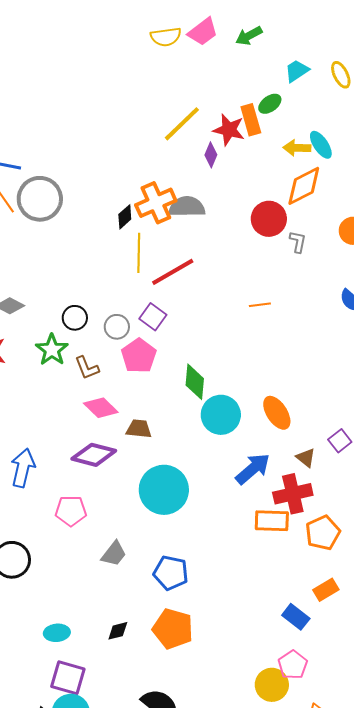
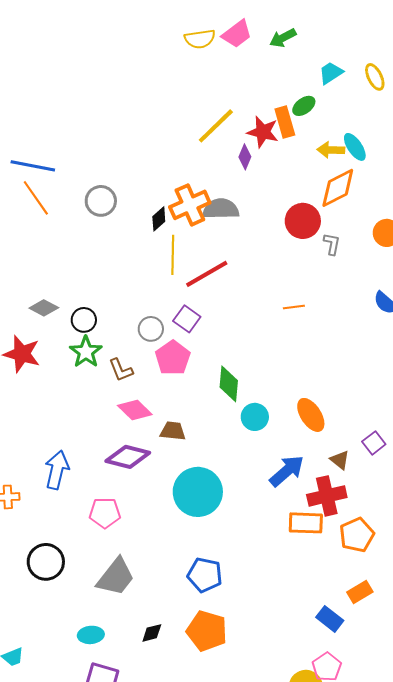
gray circle: (40, 199) -> (101, 201), moved, size x0.7
black circle: (75, 318) -> (84, 320), moved
cyan circle: (221, 415) -> (255, 417), size x0.7
gray trapezoid: (114, 554) -> (116, 577), moved, size x1.5

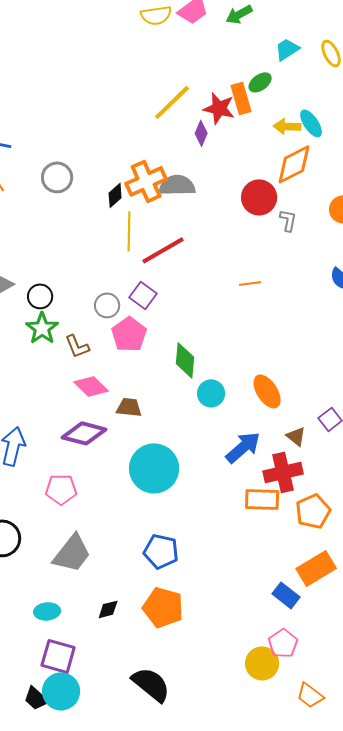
orange rectangle: (360, 592) -> (316, 568), size x1.5

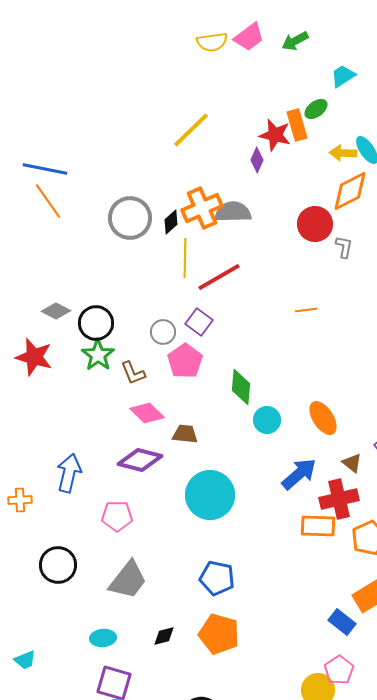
yellow line: (172, 102) -> (191, 130), moved
gray circle: (57, 177) -> (130, 218), moved, size x1.4
black circle: (40, 296) -> (96, 323), size x1.4

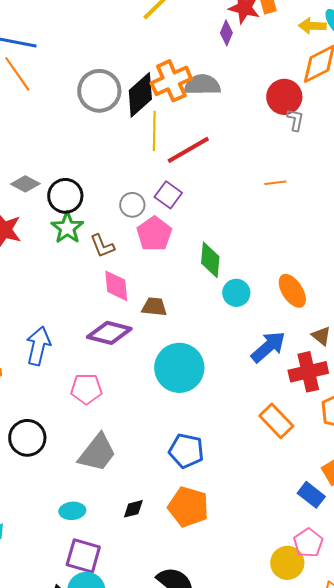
black diamond: (171, 222) -> (140, 95), size x1.8
gray L-shape: (344, 247) -> (295, 120), moved
pink diamond: (147, 413) -> (116, 286), turned 40
orange rectangle: (318, 526) -> (276, 421), moved, turned 44

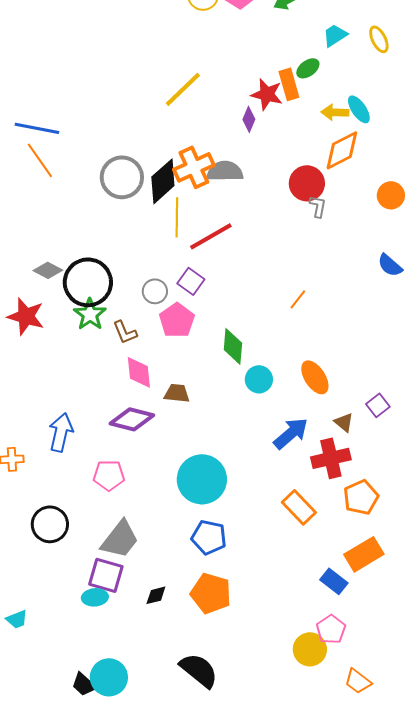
orange line: (275, 183) -> (298, 299), moved, turned -45
black circle: (65, 196) -> (88, 282), size x1.4
cyan circle: (179, 368) -> (202, 479), moved
purple square: (83, 556) -> (106, 575), moved

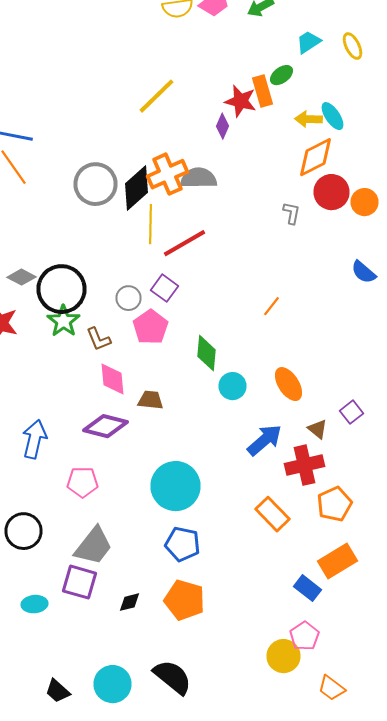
red circle: (307, 183) -> (332, 192), moved
cyan ellipse: (95, 597) -> (34, 604), moved
cyan circle: (109, 677) -> (112, 684), moved

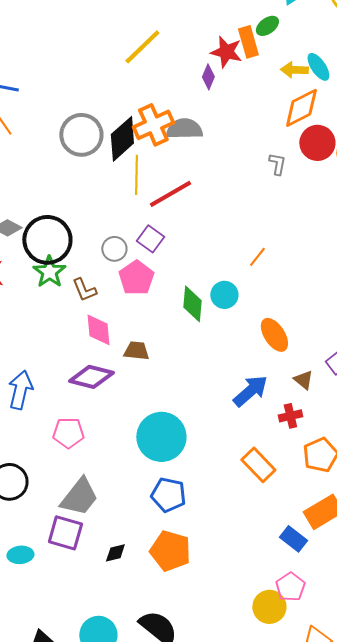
cyan circle: (232, 386) -> (224, 295), moved
red cross: (304, 465) -> (290, 416), size x0.6

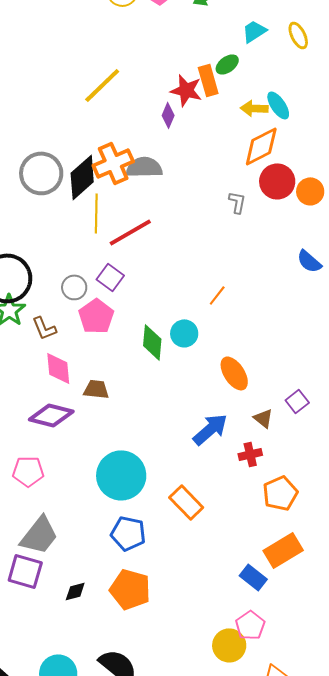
orange rectangle: (258, 465) -> (186, 502), moved

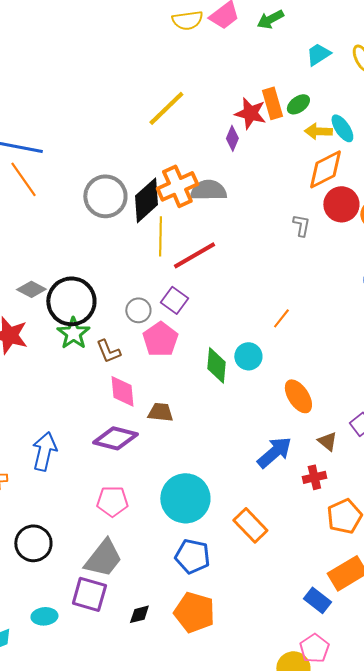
green ellipse: (227, 64) -> (298, 104), moved
pink pentagon: (28, 471) -> (112, 501), moved

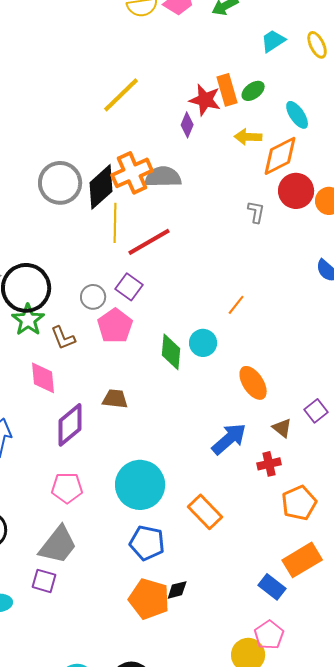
yellow arrow: (318, 131) -> (248, 137), moved
pink diamond: (122, 391) -> (43, 378), moved
purple diamond: (115, 438) -> (70, 425), turned -54
purple square: (89, 594) -> (44, 581), size x0.7
black diamond: (139, 614) -> (177, 590), moved

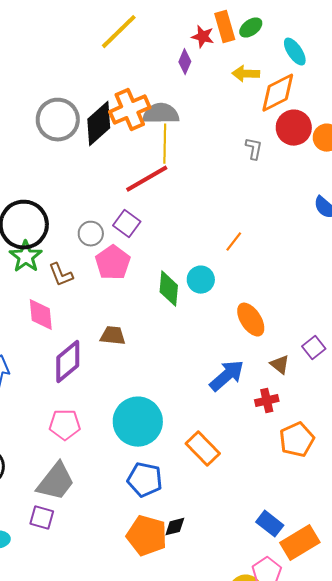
red star: (205, 100) -> (203, 37), size x0.7
yellow line: (115, 223) -> (165, 144), moved
orange rectangle: (302, 560) -> (300, 543), moved

